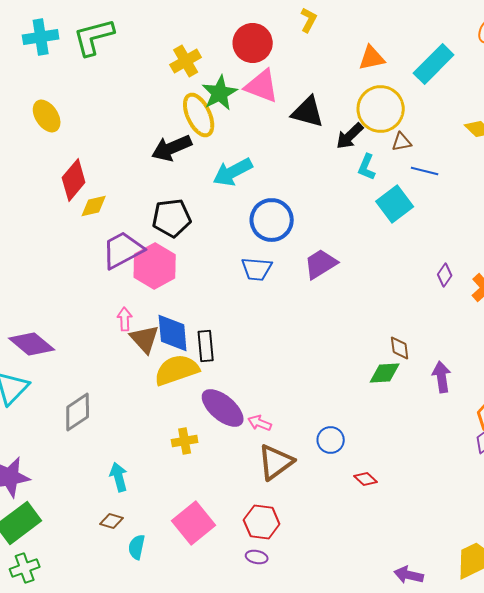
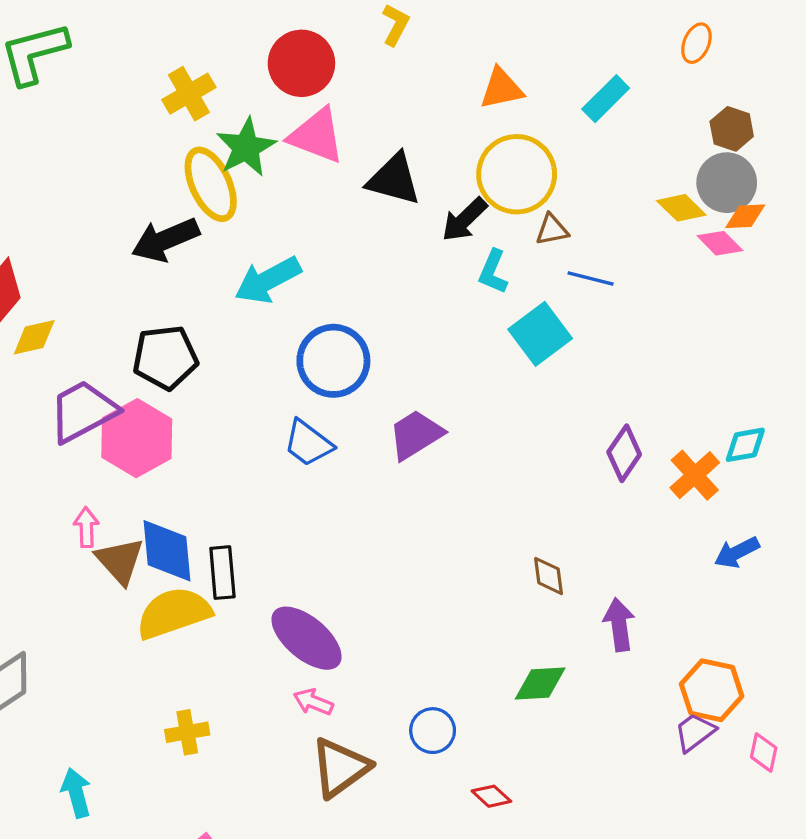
cyan rectangle: (434, 64) -> (606, 99), size x0.7
blue trapezoid: (257, 269) -> (308, 443), turned 32
purple diamond: (445, 275) -> (624, 453), size x1.4
green diamond: (385, 373) -> (540, 684), moved
purple ellipse: (223, 408) -> (307, 638), moved

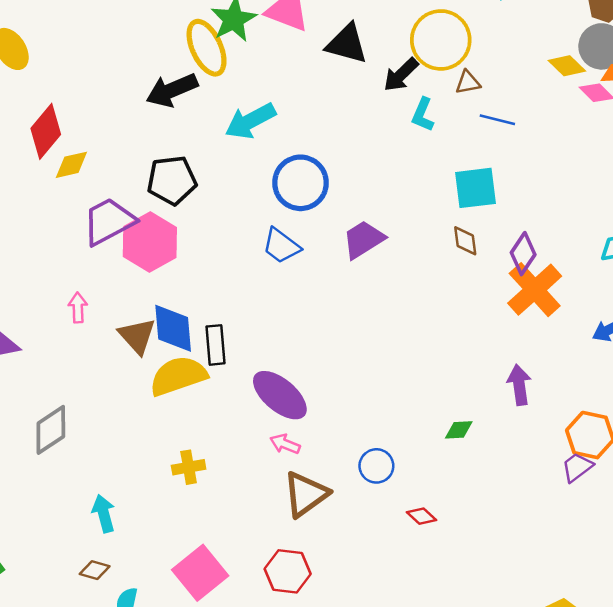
cyan square: (540, 334) -> (475, 188), moved, turned 30
orange cross: (695, 475) -> (535, 290), moved, size x1.4
pink arrow: (86, 527) -> (78, 308), moved
brown diamond: (549, 576) -> (465, 241), moved
green diamond: (540, 684) -> (459, 430), size x0.7

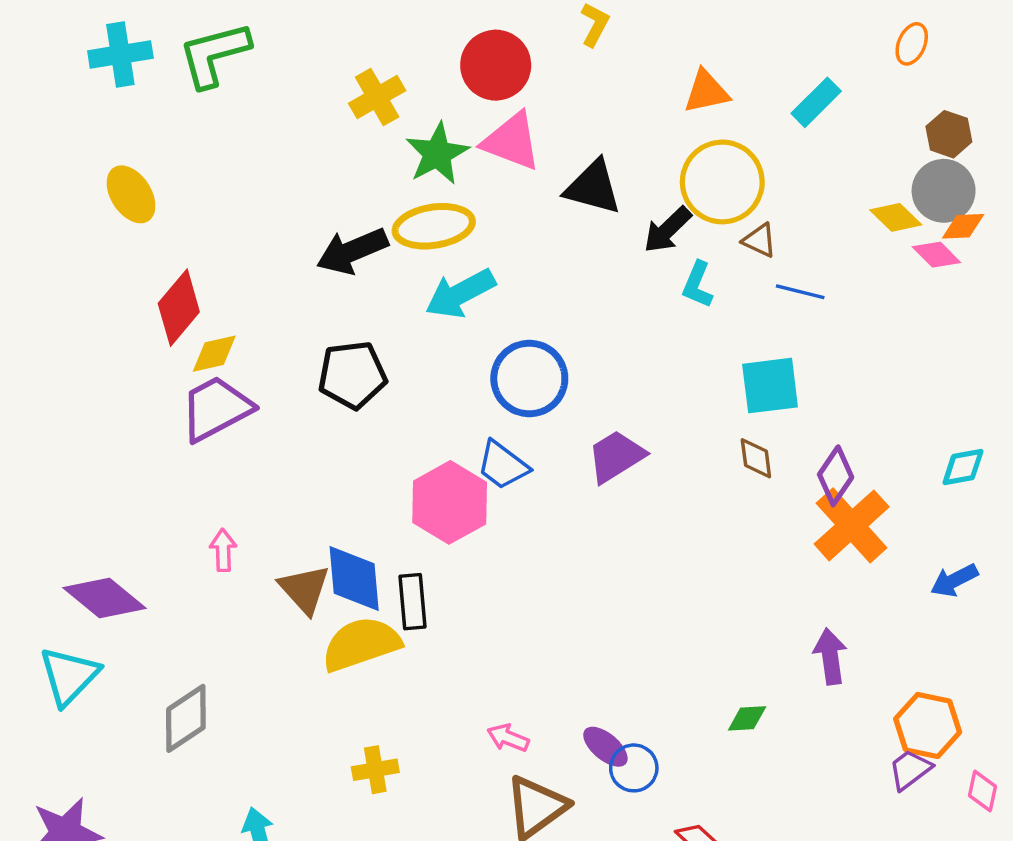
yellow ellipse: (207, 48) -> (434, 226), moved, turned -74
brown triangle: (468, 82) -> (759, 240), turned 36
purple trapezoid: (109, 221) -> (216, 409), moved
pink hexagon: (150, 242) -> (450, 502), moved
purple ellipse: (280, 395) -> (605, 747), moved, size x0.6

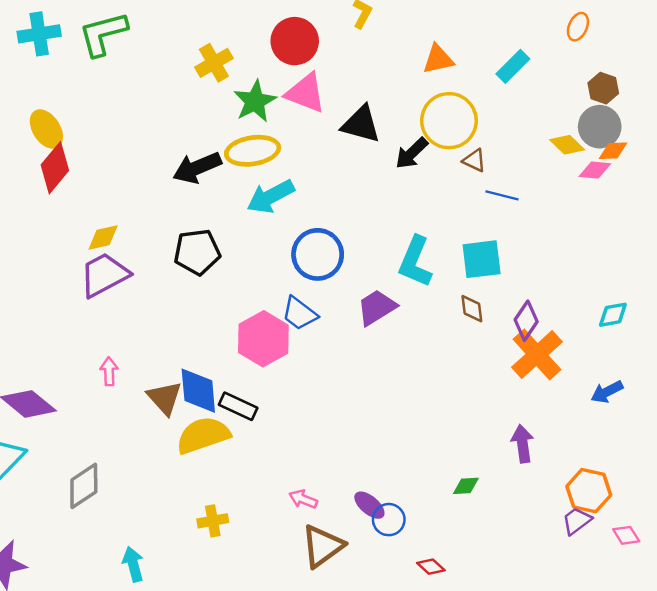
pink diamond: (936, 255) -> (595, 170), turned -40
cyan L-shape: (697, 285) -> (415, 262), moved, size x1.6
red diamond: (179, 308) -> (55, 168), moved
black rectangle: (412, 602) -> (238, 406), turned -60
pink diamond: (983, 791) -> (626, 535), turned -44

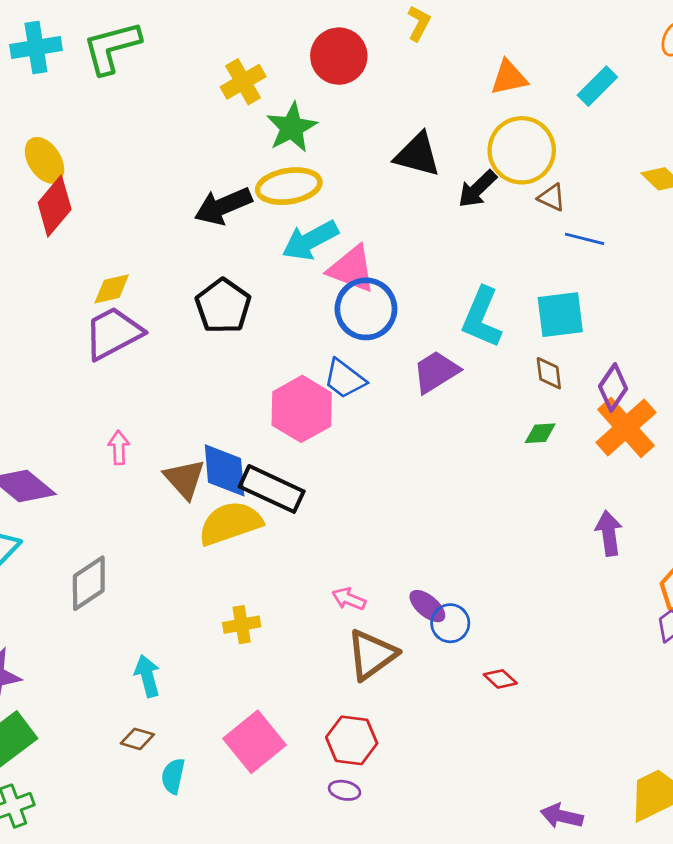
pink triangle: (306, 93) -> (352, 269), moved
black pentagon: (197, 252) -> (223, 306), turned -30
black rectangle: (238, 406) -> (272, 489), size x1.4
green diamond: (466, 486) -> (540, 433), moved

